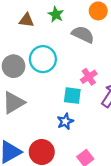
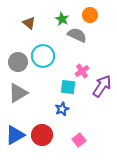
green star: (56, 14) -> (62, 19), moved
brown triangle: (26, 20) -> (29, 23), turned 32

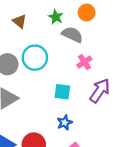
pink cross: (82, 71) -> (84, 62), moved
blue star: (62, 109) -> (65, 123), moved

